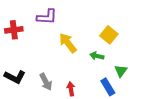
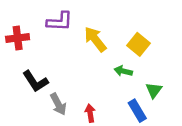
yellow arrow: (68, 43) -> (95, 39), moved
black L-shape: (15, 77) -> (35, 81), moved, turned 30

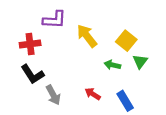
red cross: (18, 38) -> (30, 44), moved
green triangle: (154, 90) -> (140, 61), moved
red arrow: (90, 113) -> (93, 94), moved, turned -49

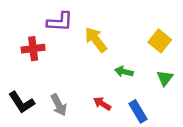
yellow square: (126, 41) -> (160, 41), moved
green triangle: (140, 61) -> (165, 78), moved
black L-shape: (32, 74) -> (22, 102), moved

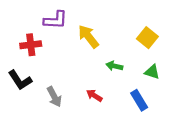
green triangle: (165, 78) -> (152, 72), turned -49
black L-shape: (22, 102) -> (20, 80), moved
blue rectangle: (138, 111) -> (139, 100), moved

